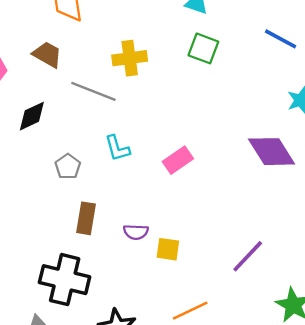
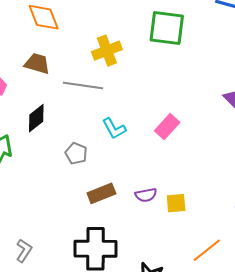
green square: (203, 48) -> (167, 28), size x1.4
brown rectangle: (86, 218) -> (101, 193), turned 72

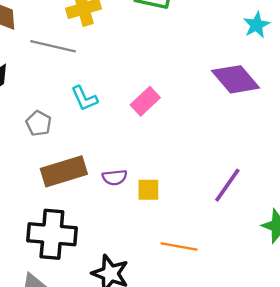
brown rectangle: (101, 193) -> (64, 171), size x1.4
orange line: (207, 250) -> (179, 246), turned 44

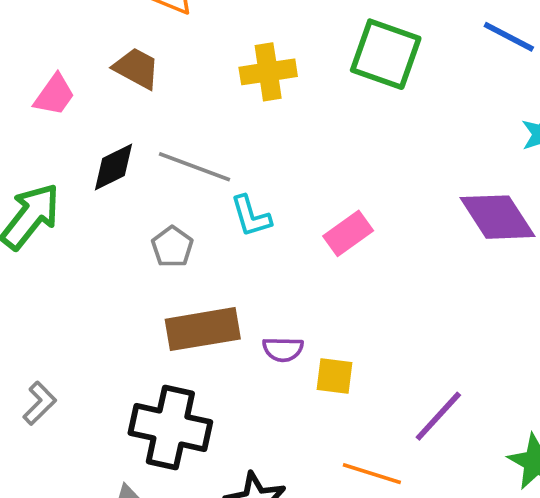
gray line: (53, 46) -> (194, 167), moved
purple line: (227, 185) -> (438, 416), moved

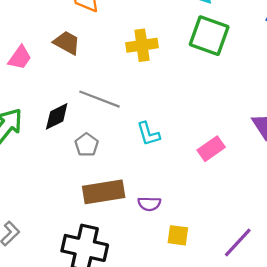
black diamond: (113, 167) -> (57, 116), moved
cyan L-shape: (251, 216) -> (148, 134), moved
pink rectangle: (348, 233) -> (211, 149), moved
yellow square: (335, 376) -> (178, 235), moved

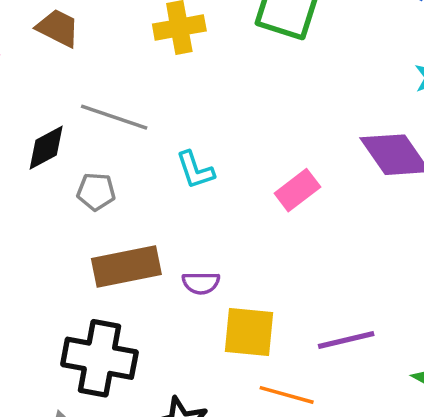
gray pentagon: (87, 145) -> (96, 192), turned -30
yellow square: (178, 235) -> (249, 332), size x1.5
purple line: (238, 243) -> (346, 340), turned 36

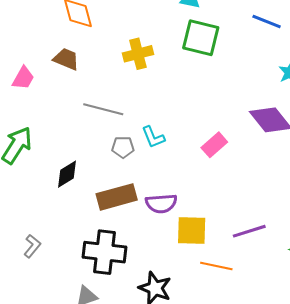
black diamond: (46, 148) -> (67, 174), moved
gray pentagon: (96, 192) -> (123, 147), moved
purple semicircle: (201, 283) -> (161, 204), size x1.4

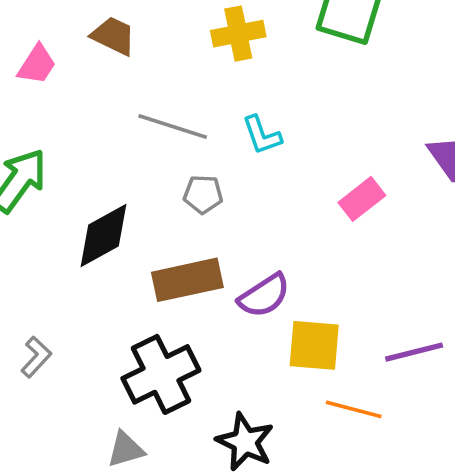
cyan L-shape: (153, 137) -> (262, 135), moved
black diamond: (67, 174) -> (103, 236), size x1.4
purple semicircle: (161, 204) -> (264, 296), turned -32
black cross: (104, 252) -> (161, 374), turned -36

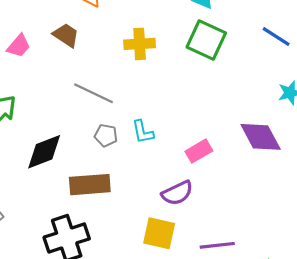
cyan L-shape: (262, 135) -> (143, 132), moved
purple semicircle: (264, 296) -> (177, 193), moved

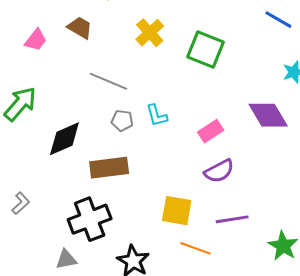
green square: (206, 40) -> (206, 49), moved
yellow cross: (140, 44) -> (150, 33), turned -36
purple semicircle: (177, 193) -> (219, 171), moved

